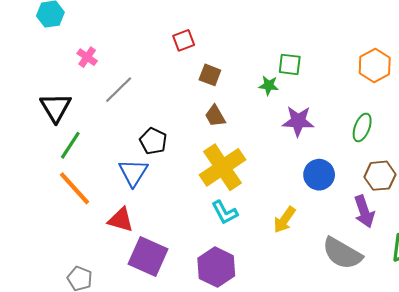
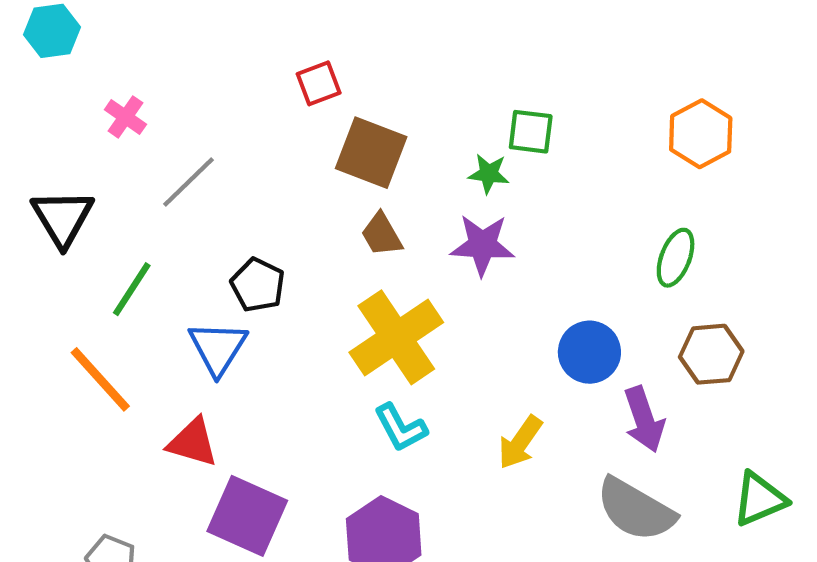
brown square: (210, 75) -> (371, 153), size x1.6
purple star: (298, 121) -> (482, 245), moved
green line: (70, 145) -> (132, 289), moved
purple arrow: (364, 211) -> (644, 419), moved

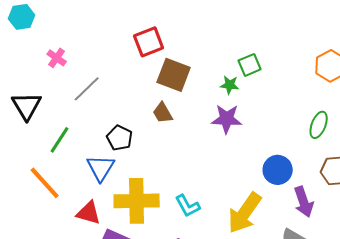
red square: (319, 83) -> (149, 42), size x1.4
green square: (531, 132) -> (250, 65), turned -30
brown trapezoid: (382, 235) -> (163, 113), moved
yellow cross: (396, 337) -> (137, 201), moved, turned 33
yellow arrow: (520, 442) -> (245, 213), size x1.6

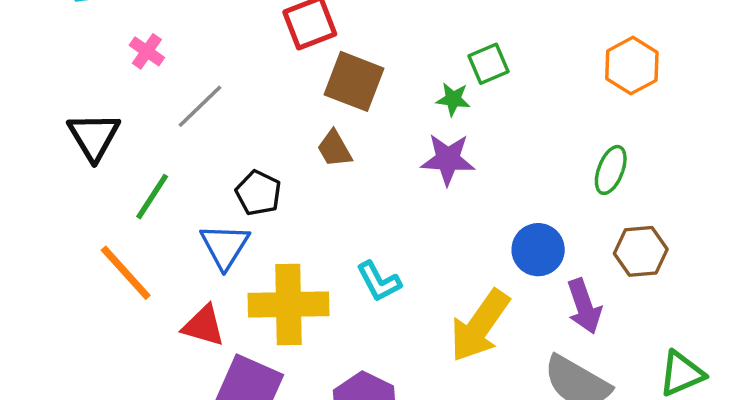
cyan L-shape: (188, 206) -> (379, 282), moved

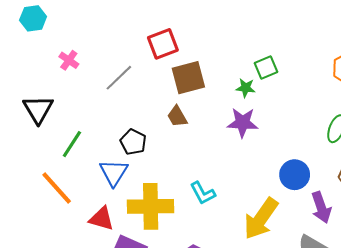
brown square: (354, 81) -> (188, 78), turned -36
gray line: (200, 106) -> (119, 78), moved

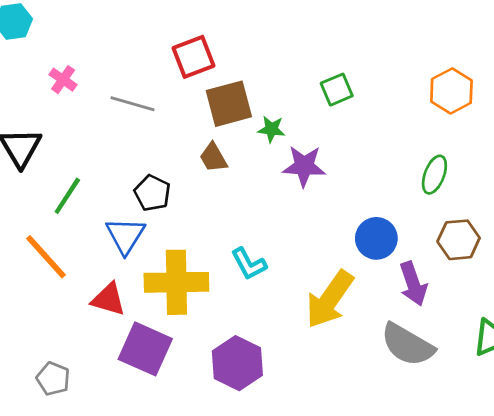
gray line: (119, 78) -> (133, 104), turned 60
green star: (246, 88) -> (271, 129), moved

